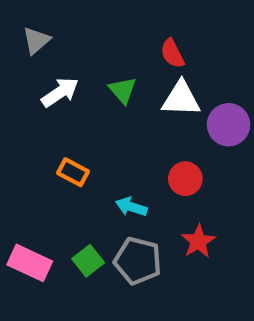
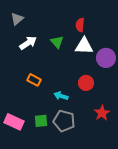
red semicircle: (172, 53) -> (80, 25), turned 32
red star: (198, 241) -> (102, 113), moved
green square: (88, 261) -> (41, 121), turned 32

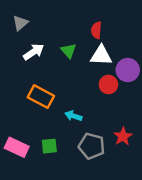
orange rectangle: (34, 80) -> (41, 97), size x1.5
red circle: (86, 83) -> (108, 84), moved
gray pentagon: (64, 121) -> (92, 146), moved

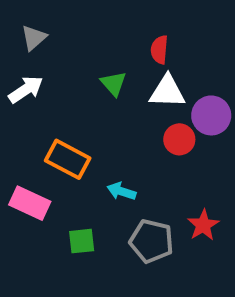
white arrow: (34, 52) -> (26, 90), moved
pink rectangle: (17, 147) -> (30, 203), moved

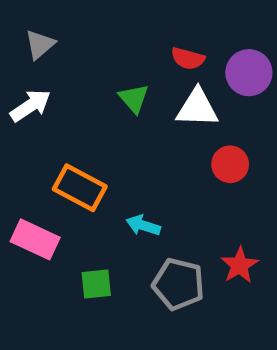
red semicircle: (159, 50) -> (188, 59), turned -80
purple circle: (211, 115) -> (249, 73), moved
red circle: (179, 139) -> (230, 164), moved

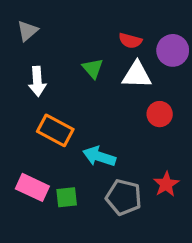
white arrow: (30, 106) -> (37, 81), moved, turned 120
cyan arrow: (143, 225) -> (99, 156), size x1.4
pink rectangle: (35, 239) -> (32, 187), moved

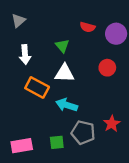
white triangle: (137, 75) -> (64, 73), moved
red circle: (160, 114) -> (107, 68), moved
pink rectangle: (32, 187) -> (22, 146), moved, turned -35
green square: (67, 197) -> (57, 142), moved

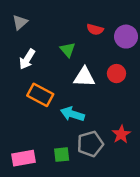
white arrow: (25, 55) -> (27, 59), turned 36
white triangle: (64, 73) -> (84, 77), moved
gray pentagon: (83, 132) -> (90, 144), turned -30

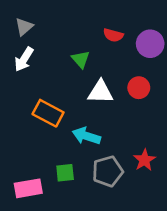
white arrow: (27, 59) -> (24, 59), moved
green square: (62, 155) -> (65, 173), moved

